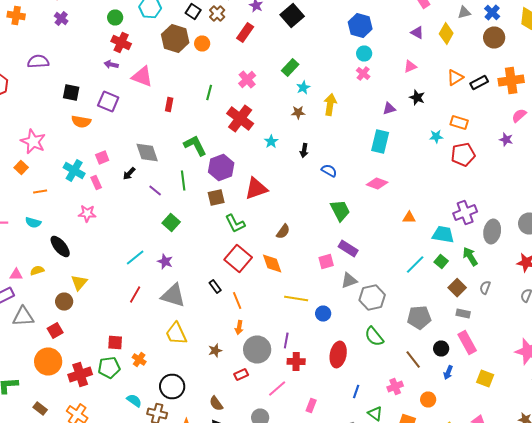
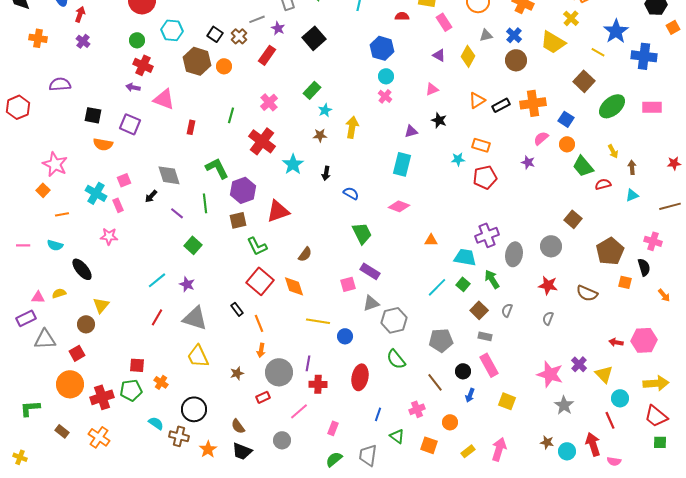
cyan star: (271, 142) -> (293, 164), size x1.5

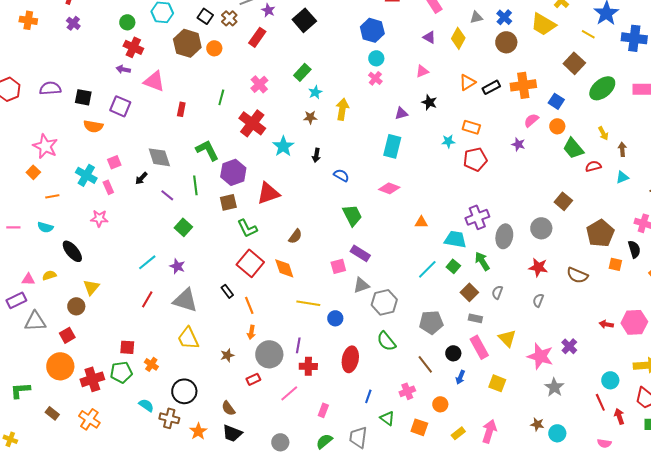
purple semicircle: (60, 84) -> (50, 88), moved
yellow triangle: (604, 374) -> (507, 338), moved
gray circle: (282, 440) -> (280, 442), moved
red arrow: (593, 444) -> (619, 416), moved, size x0.7

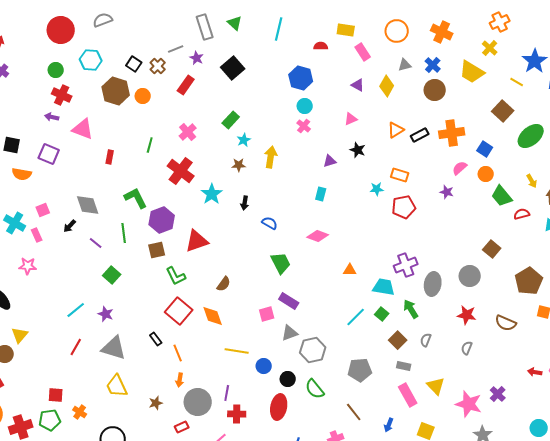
cyan rectangle: (392, 146) -> (321, 194), size x0.6
black circle: (453, 353) -> (288, 379), moved

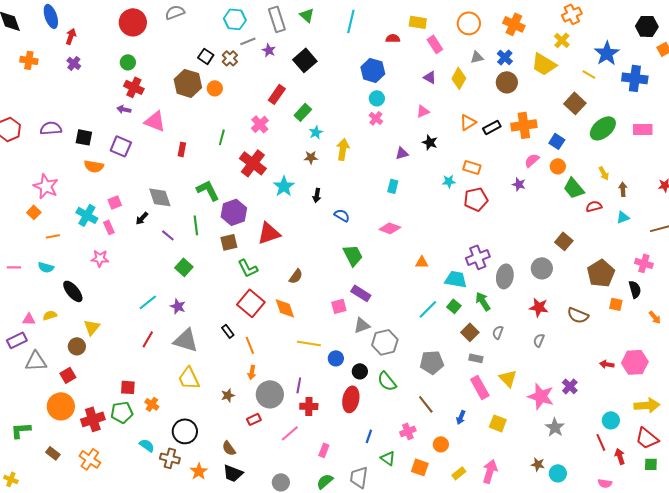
cyan hexagon: (91, 60) -> (235, 19), moved
red rectangle: (186, 85) -> (277, 94), moved

